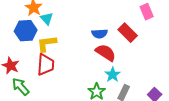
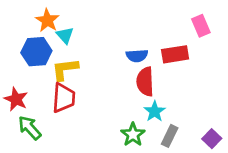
red rectangle: (128, 33) -> (175, 54), turned -54
red semicircle: (106, 53) -> (145, 82), turned -125

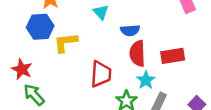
cyan triangle: (65, 35) -> (101, 12), moved
red rectangle: (175, 54) -> (173, 56), moved
red trapezoid: (64, 98) -> (101, 74), moved

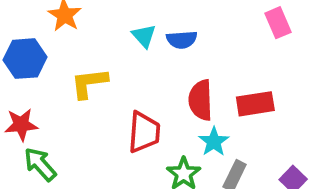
blue hexagon: (40, 27) -> (25, 59), moved
blue semicircle: (130, 30) -> (182, 40), moved
red star: (22, 69) -> (21, 125), turned -30

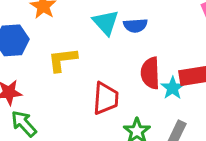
cyan triangle: (144, 36) -> (106, 22), size x1.4
cyan star: (214, 142) -> (173, 88), moved

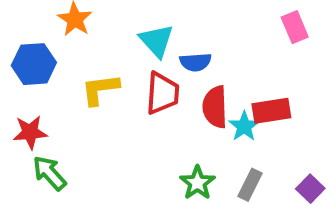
blue semicircle: (135, 25) -> (195, 62), moved
red trapezoid: (106, 98) -> (162, 93), moved

